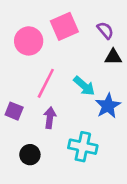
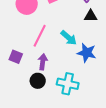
blue star: (108, 106) -> (87, 53), turned -30
black circle: (30, 155) -> (38, 81), moved

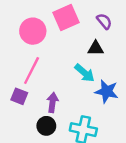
black triangle: (91, 16) -> (96, 48), moved
pink line: (40, 36) -> (32, 70), moved

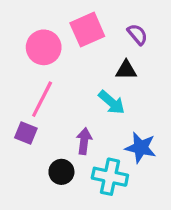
blue star: (107, 91) -> (141, 148), moved
purple arrow: (52, 102) -> (84, 141), moved

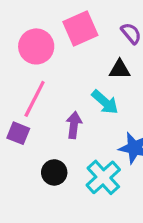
purple arrow: (84, 141) -> (74, 125), moved
cyan cross: (110, 177) -> (103, 177), turned 36

